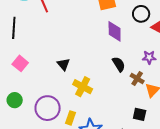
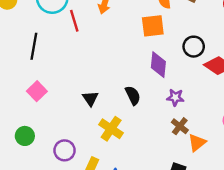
purple star: (149, 57) -> (175, 97), moved
black semicircle: (119, 64) -> (133, 95), moved
purple circle: (48, 108) -> (65, 150), size x0.7

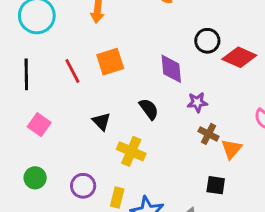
red line: (74, 21) -> (72, 71), moved
orange square: (153, 26) -> (110, 62), moved

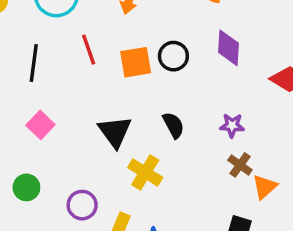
black circle: (207, 41) -> (173, 56), moved
purple diamond: (171, 69) -> (228, 48), moved
red line: (72, 71) -> (89, 50), moved
black triangle: (101, 121) -> (115, 132), size x1.5

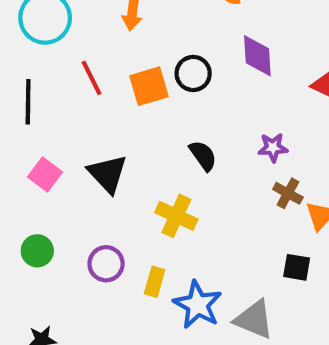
black triangle: (115, 132) -> (108, 174), moved

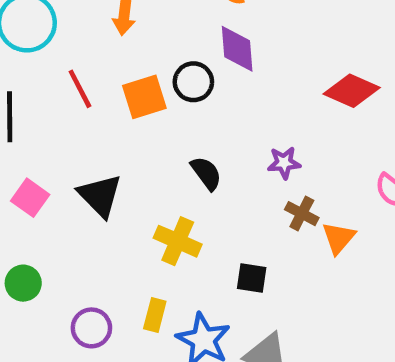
purple diamond: (257, 56) -> (237, 49), moved
purple circle: (106, 264) -> (91, 328), moved
black square: (297, 267) -> (252, 278), moved

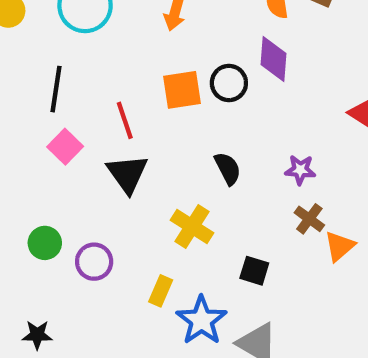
red line: (80, 89) -> (125, 120), moved
pink square: (30, 198) -> (65, 147), moved
purple circle: (91, 328) -> (94, 262), moved

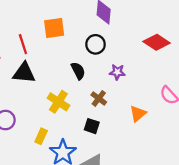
black circle: (229, 83) -> (95, 44), moved
black triangle: (127, 174) -> (24, 73), turned -50
brown cross: (309, 219) -> (99, 98), moved

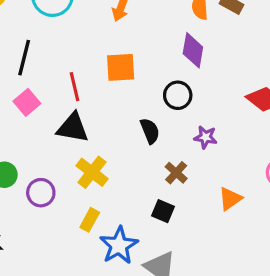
yellow cross: (58, 102) -> (92, 172), moved

